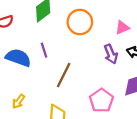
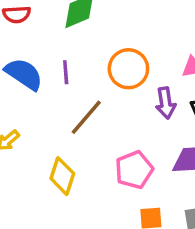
orange circle: (80, 22) -> (128, 69), moved

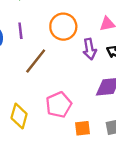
pink pentagon: (134, 170) -> (59, 105), moved
yellow diamond: (62, 176) -> (19, 116), moved

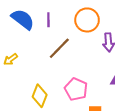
pink pentagon: (59, 105) -> (76, 89), turned -30

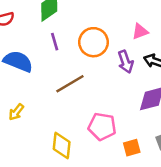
purple line: (48, 20) -> (55, 42), moved
brown line: (59, 48) -> (70, 84), turned 30

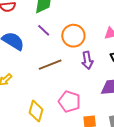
purple line: (55, 42) -> (44, 30), turned -40
purple arrow: (126, 62) -> (87, 60), moved

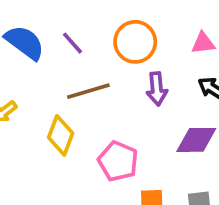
purple line: (44, 30) -> (72, 43), moved
yellow diamond: (36, 111) -> (61, 135), moved

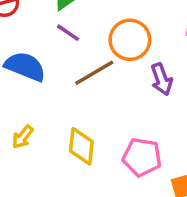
purple line: (72, 43) -> (68, 33), moved
brown line: (88, 91) -> (94, 73), moved

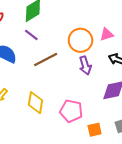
orange circle: (130, 40) -> (80, 40), moved

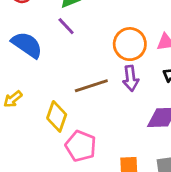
brown line: (46, 59) -> (91, 86), moved
pink pentagon: (71, 111) -> (81, 146), moved

